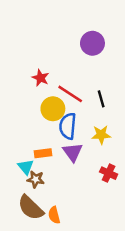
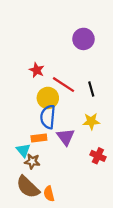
blue semicircle: (68, 126) -> (48, 117), moved

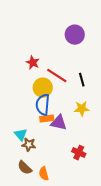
purple triangle: (66, 137) -> (59, 123), turned -42
orange rectangle: (39, 138) -> (47, 119), moved
red cross: (98, 156) -> (79, 153), moved
brown semicircle: (28, 187) -> (25, 168), size x0.7

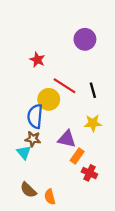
red star: (33, 63) -> (37, 60), moved
blue semicircle: (43, 105) -> (35, 116), moved
orange rectangle: (47, 119) -> (77, 156), moved, turned -48
brown star: (29, 145) -> (33, 139), moved

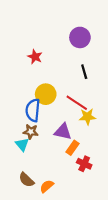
red line: (65, 86) -> (77, 103), moved
black line: (93, 90) -> (84, 72), moved
orange semicircle: (50, 197) -> (47, 186), turned 64

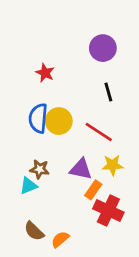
blue semicircle: (33, 110) -> (38, 118), moved
yellow star: (87, 117) -> (112, 165), moved
cyan triangle: (22, 144) -> (29, 186), turned 48
red cross: (84, 164) -> (108, 210), size x1.5

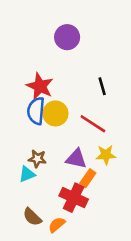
purple circle: (103, 48) -> (67, 37), moved
red star: (45, 73) -> (40, 86), moved, size x1.5
red cross: (108, 210) -> (74, 198), moved

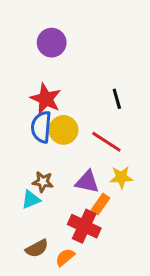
purple circle: (67, 37) -> (52, 43), moved
brown semicircle: (32, 217) -> (37, 248), turned -72

